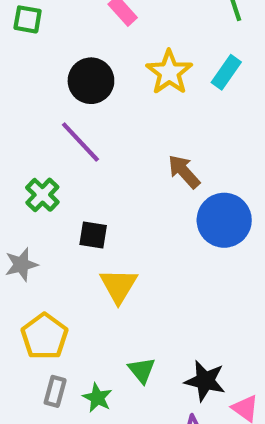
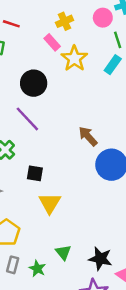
yellow star: (169, 72) -> (74, 58), moved
cyan rectangle: (226, 72) -> (113, 65), moved

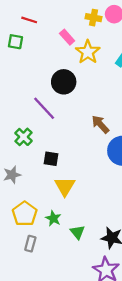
yellow cross: (64, 21) -> (93, 18), moved, turned 35
black circle: (34, 83) -> (64, 82), moved
green star: (37, 269) -> (53, 218), moved

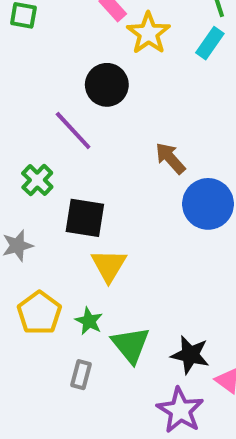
black square: (51, 159) -> (85, 218), size x1.5
green triangle: (77, 232) -> (131, 345), size x1.5
gray rectangle: (30, 244) -> (81, 375), moved

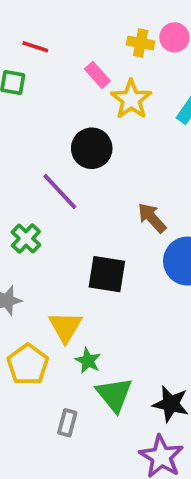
black square: (85, 218) -> (107, 274), moved
yellow triangle: (109, 265) -> (65, 327), moved
green star: (89, 321) -> (88, 361), moved

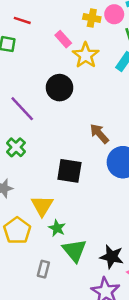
purple line: (60, 192) -> (22, 109), moved

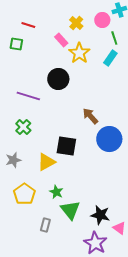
yellow cross: (92, 18) -> (76, 23), moved, turned 32
purple line: (22, 109) -> (28, 96), turned -30
yellow triangle: (42, 206) -> (46, 162), moved, turned 30

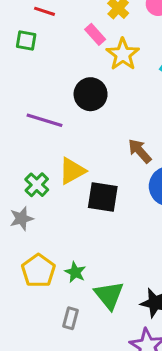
green cross: (23, 127) -> (37, 185), moved
yellow triangle: (46, 162) -> (72, 171), moved
green star: (56, 192) -> (75, 272), moved

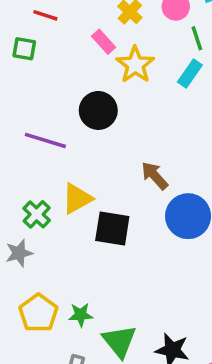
green star: (75, 272) -> (81, 315), turned -30

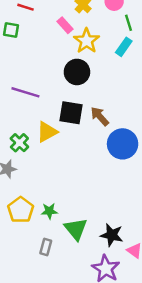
black circle: (98, 110) -> (77, 72), moved
black square: (112, 228) -> (71, 113), moved

